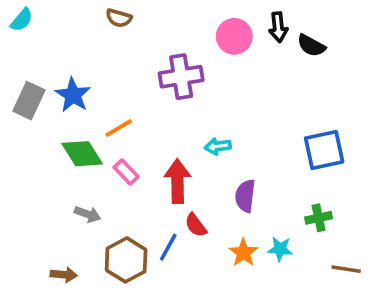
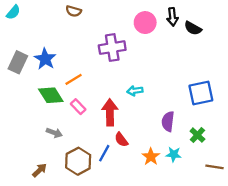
purple semicircle: (245, 196) -> (168, 121), moved
green cross: (319, 218) -> (197, 135), turned -35
brown arrow: (64, 275) -> (39, 170), turned -49

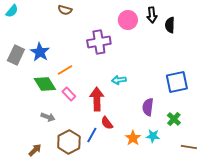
black semicircle: (193, 28) -> (170, 25), turned 63

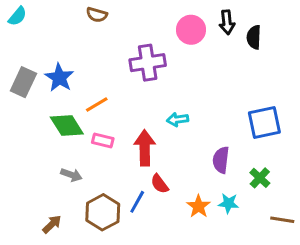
pink rectangle: (69, 94) -> (103, 140), turned -32

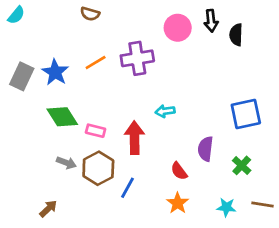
orange line: (97, 105) -> (96, 63), moved
red semicircle: (160, 184) -> (179, 171), moved
cyan star: (228, 203) -> (226, 207), moved
orange star: (198, 206) -> (178, 203), moved
brown hexagon: (103, 212) -> (98, 168), moved

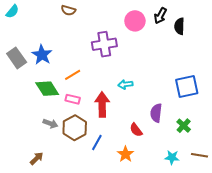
black arrow: (211, 21) -> (160, 16), turned 35
orange line: (96, 63) -> (73, 75), moved
gray rectangle: (22, 76) -> (17, 58), turned -60
orange star: (178, 203) -> (125, 154), moved

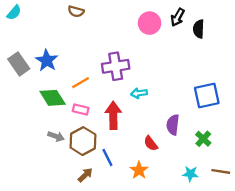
purple cross: (104, 44) -> (116, 66), moved
blue line: (97, 143) -> (107, 157), turned -56
brown arrow: (37, 158) -> (85, 175), moved

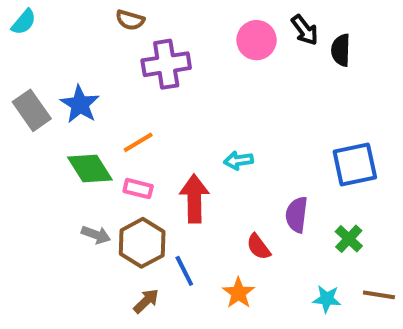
black arrow: (178, 17) -> (305, 30), turned -66
purple cross: (116, 66) -> (166, 64), moved

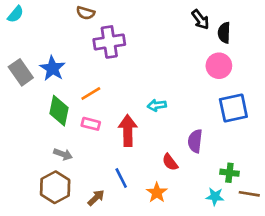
pink circle: (257, 40) -> (219, 66), moved
green diamond: (90, 169) -> (59, 111), turned 44
green cross: (349, 239) -> (229, 173), moved, turned -36
brown hexagon: (142, 243) -> (55, 187), moved

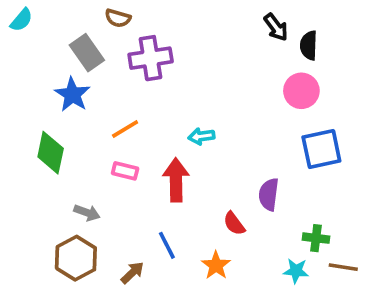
gray rectangle: (21, 72) -> (87, 53), moved
cyan arrow: (157, 105) -> (201, 136), moved
green diamond: (59, 111) -> (51, 153), moved

